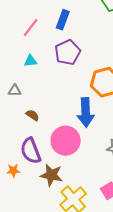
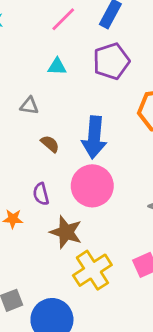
blue arrow: (86, 112) -> (94, 137), moved
purple semicircle: (31, 151) -> (41, 194), size x0.6

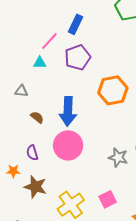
pink line: (63, 19) -> (49, 41), moved
brown star: (66, 232) -> (35, 187), moved

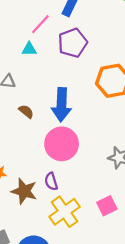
purple semicircle: (32, 153) -> (51, 181), moved

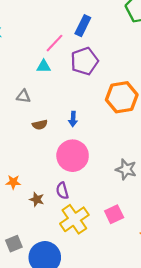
blue arrow: (61, 105) -> (73, 119), size x0.5
brown semicircle: (26, 111) -> (40, 125), turned 128
brown star: (24, 191) -> (37, 199), size x0.6

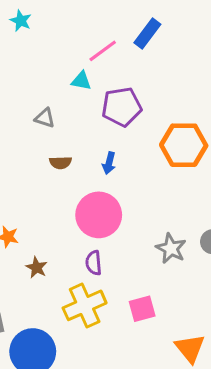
purple pentagon: (84, 61) -> (122, 107), moved
purple semicircle: (62, 191) -> (94, 263), moved

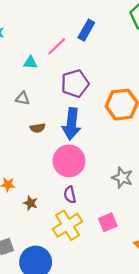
cyan triangle: (81, 81) -> (30, 62), moved
blue arrow: (109, 163) -> (71, 124), size x2.0

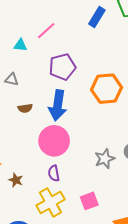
blue rectangle: (86, 30) -> (97, 17), moved
gray star: (122, 178) -> (105, 159), turned 30

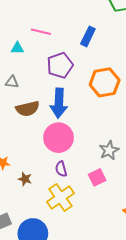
blue rectangle: (97, 17) -> (88, 36), moved
pink line: (46, 31) -> (41, 32), turned 60
brown semicircle: (25, 108) -> (28, 109), size x1.6
pink square: (89, 201) -> (97, 177), moved

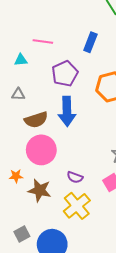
pink circle: (59, 138) -> (41, 150), moved
purple semicircle: (61, 169) -> (75, 177), turned -49
brown star: (25, 179) -> (40, 190), size x1.6

